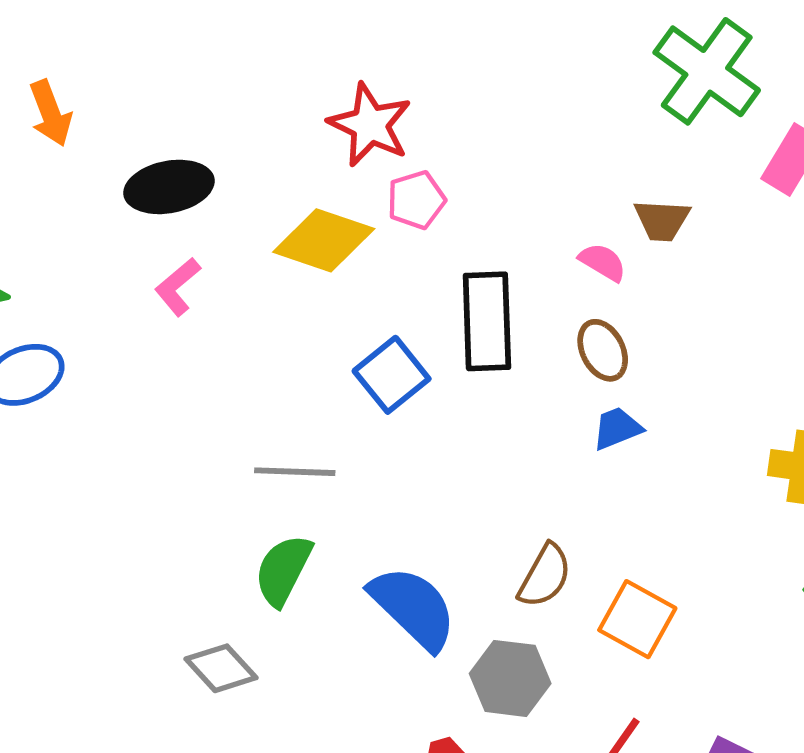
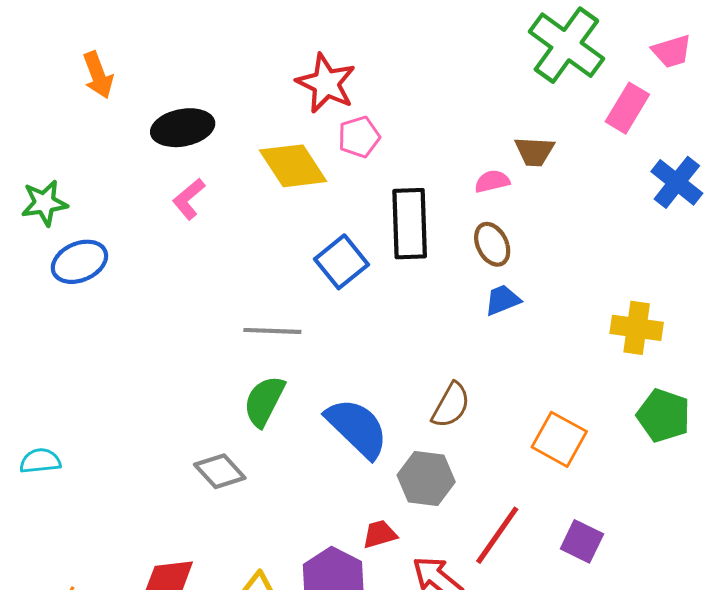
yellow diamond: (324, 240) -> (293, 166), turned 38
pink semicircle: (603, 262) -> (492, 181), turned -44
orange square: (637, 619) -> (559, 439), moved

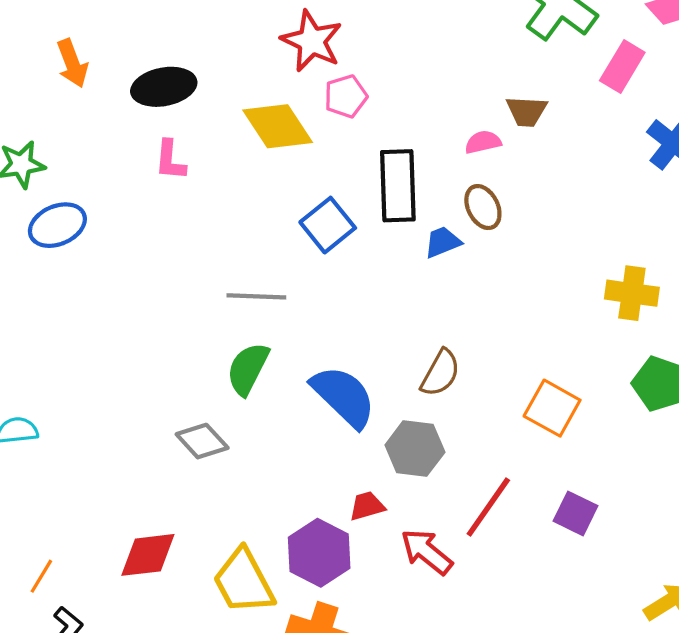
orange arrow: (98, 75) -> (72, 63), moved
pink L-shape: (189, 199) -> (170, 160), turned -45
blue trapezoid: (502, 300) -> (443, 242), moved

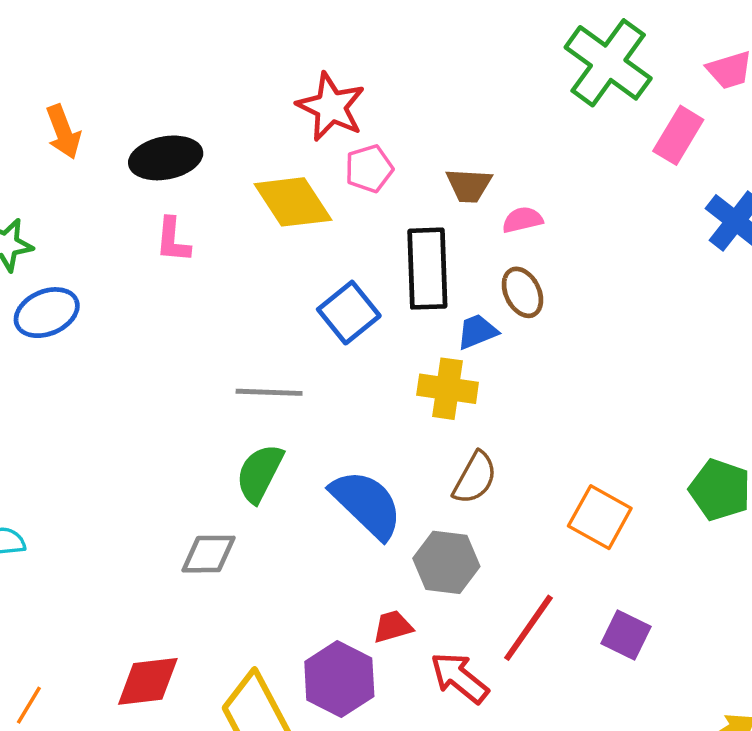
brown trapezoid: (527, 111) -> (469, 185), moved
yellow cross: (632, 293) -> (448, 389), moved
gray diamond: (202, 441) -> (208, 554), turned -48

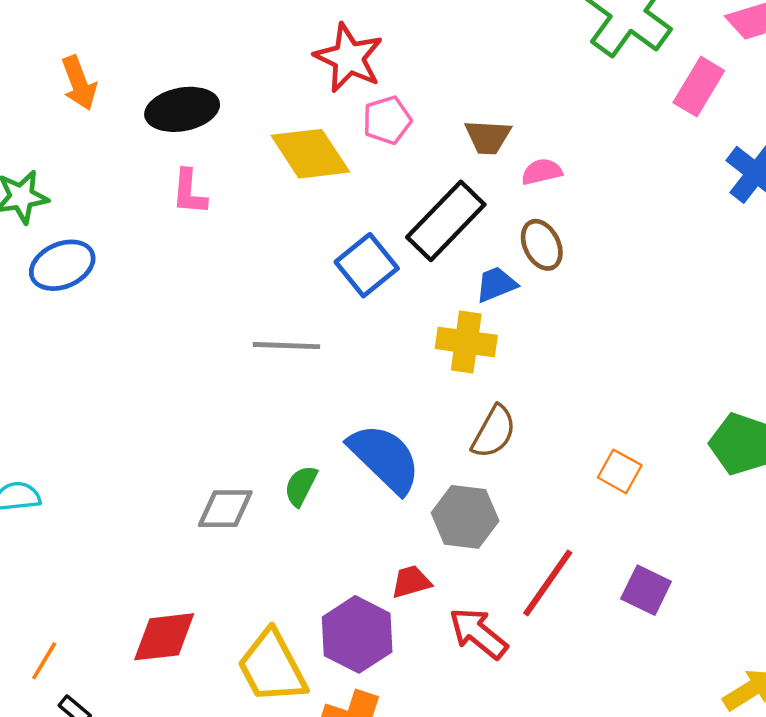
black rectangle: (427, 269) -> (446, 221), turned 46
green semicircle: (260, 473) -> (301, 486), moved, size x0.7
orange square: (600, 517) -> (620, 471), size x0.7

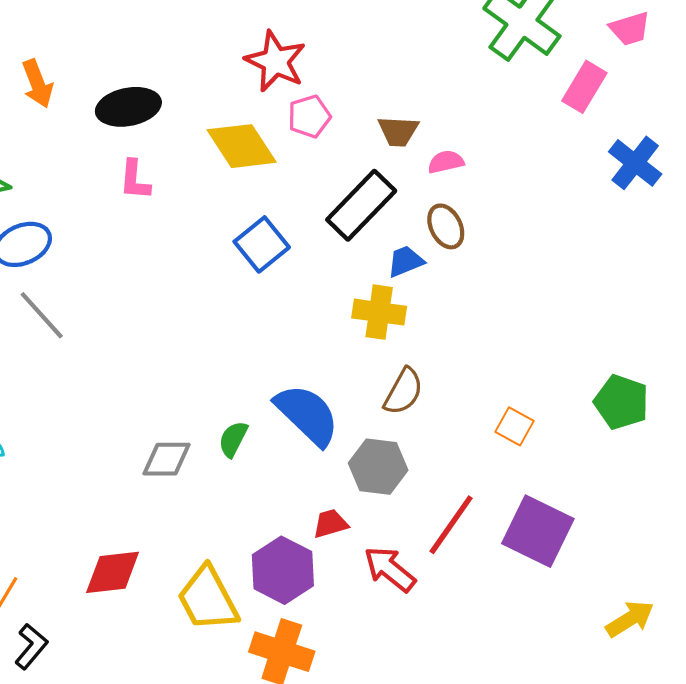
blue square: (367, 265) -> (262, 244), moved
gray line: (286, 346) -> (42, 315), moved, turned 46
purple square: (646, 590) -> (538, 531), size x1.6

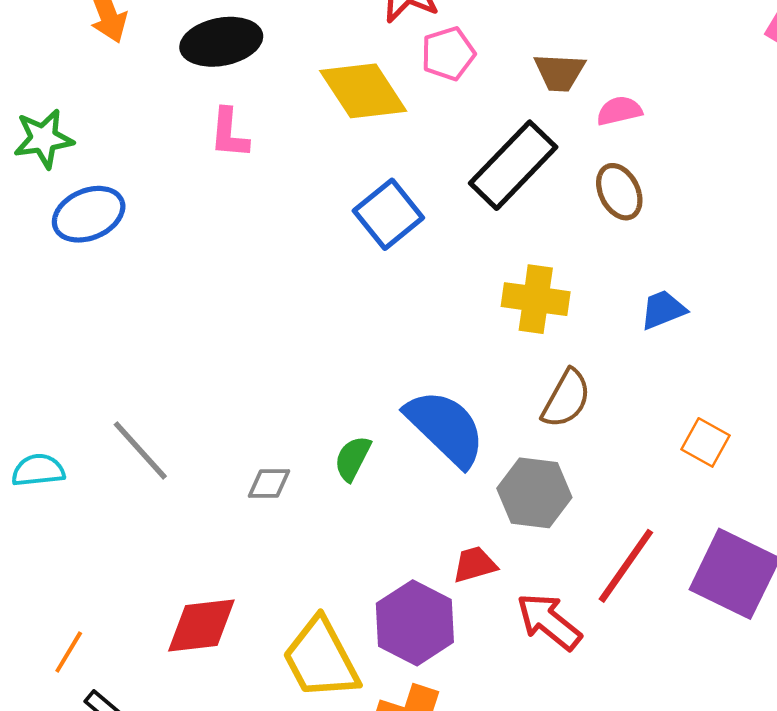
blue trapezoid: (406, 261) -> (663, 310), moved
gray line: (42, 315) -> (140, 450), moved
gray diamond: (166, 459) -> (269, 484), size x0.7

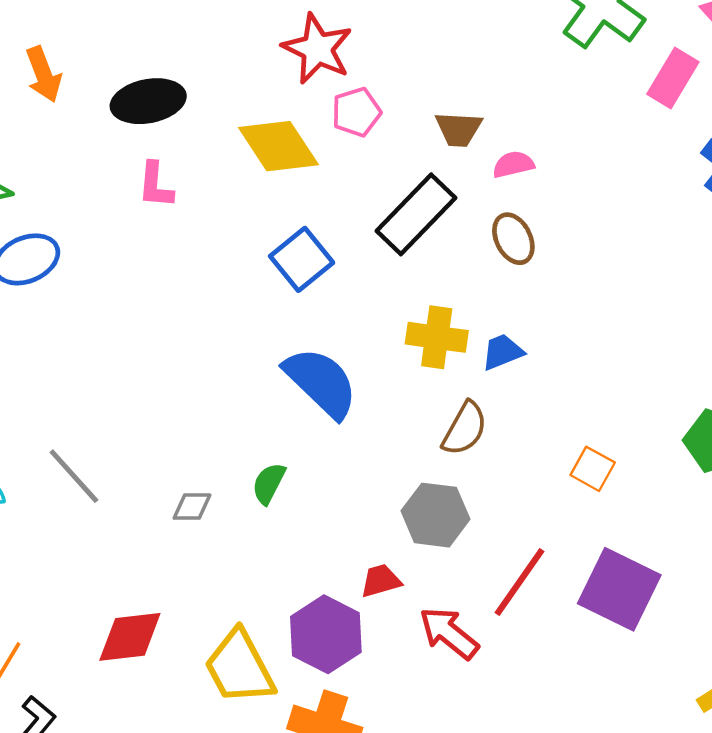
blue trapezoid: (663, 310) -> (502, 352), moved
blue semicircle: (445, 428) -> (321, 382), moved

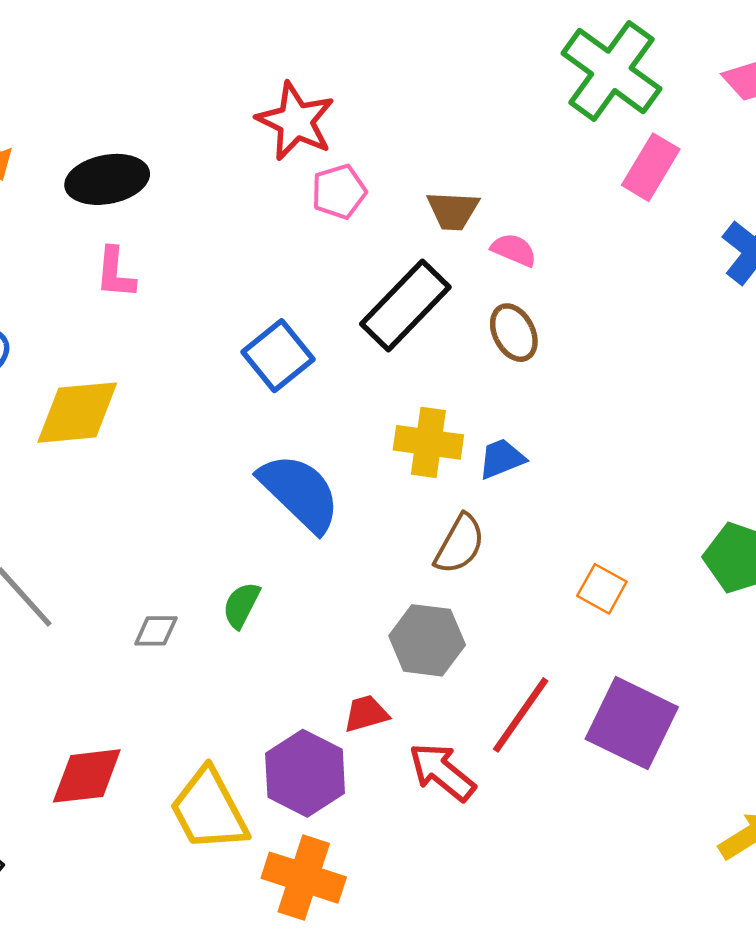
pink rectangle: (673, 78) -> (651, 167), moved
yellow diamond: (278, 146) -> (77, 413), moved, turned -62
pink semicircle: (513, 164) -> (514, 250), turned 36

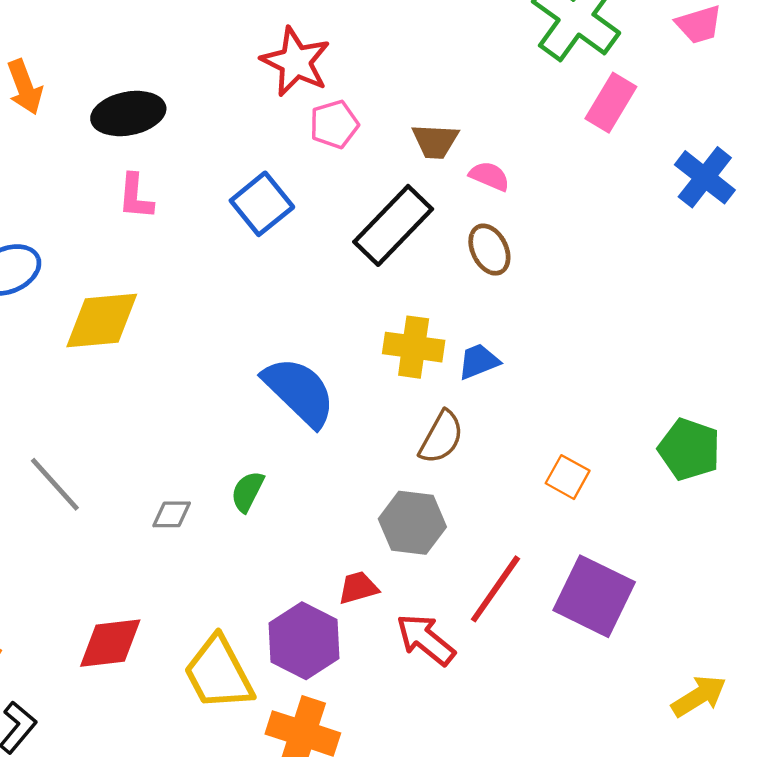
blue square: (278, 356) -> (262, 204), moved

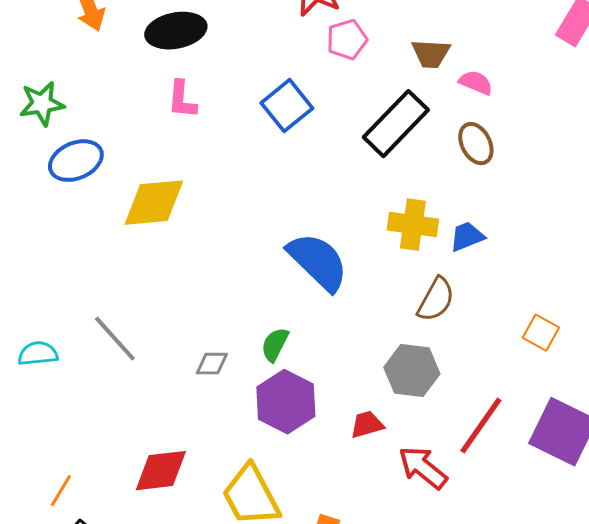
purple hexagon: (304, 641) -> (286, 402), moved

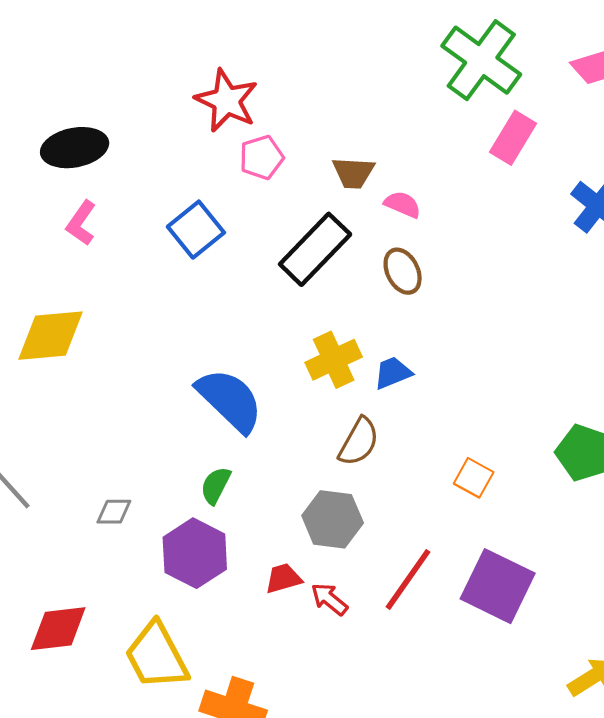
pink L-shape: (182, 100) -> (81, 223), turned 30
yellow cross: (413, 225) -> (334, 360), turned -33
green semicircle: (275, 345) -> (216, 485), moved
red arrow: (423, 468) -> (329, 599), moved, size x0.7

